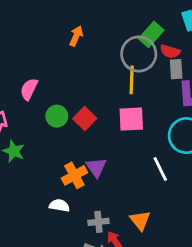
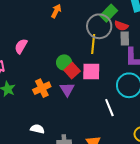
green circle: (57, 116) -> (64, 62), moved
red square: (85, 118) -> (72, 71), moved
purple triangle: (96, 167) -> (67, 89), moved
orange cross: (74, 175) -> (42, 88), moved

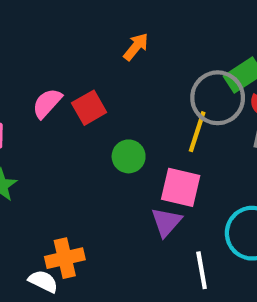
red square: (72, 71) -> (89, 108), moved
orange cross: (42, 88) -> (65, 258), moved
purple triangle: (67, 89) -> (166, 222), moved

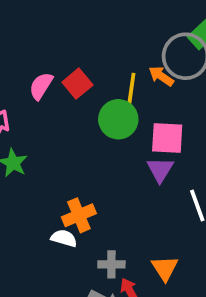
orange arrow: (136, 47) -> (161, 76), moved, turned -85
yellow line: (197, 132) -> (131, 91), moved
green circle: (129, 156) -> (118, 119), size x1.4

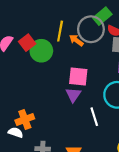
yellow line: (131, 91) -> (60, 31), moved
green circle: (118, 119) -> (41, 51), moved

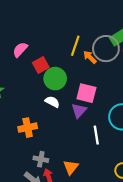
red square: (27, 43) -> (41, 65), moved
green circle: (41, 51) -> (55, 79), moved
white semicircle: (16, 133) -> (52, 102), moved

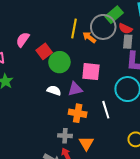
white semicircle: (52, 102) -> (54, 90), moved
purple triangle: (79, 110) -> (75, 89), moved, turned 42
orange cross: (28, 128) -> (78, 113), moved, turned 30
gray cross: (41, 159) -> (65, 136), moved

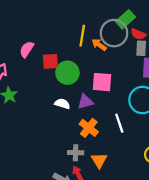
red square: (44, 51) -> (50, 61), turned 35
orange cross: (78, 113) -> (89, 128), turned 30

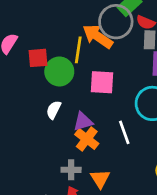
yellow line: (82, 36) -> (78, 50), moved
orange arrow: (99, 45) -> (98, 36), size x1.6
purple triangle: (85, 102) -> (83, 122), moved
white semicircle: (62, 104) -> (54, 110), turned -80

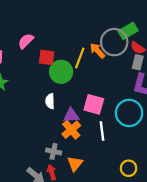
orange arrow: (98, 36) -> (97, 51), size x0.7
pink square: (102, 82) -> (94, 104), moved
white semicircle: (54, 110) -> (50, 101), turned -40

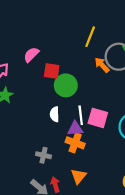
yellow line: (80, 58) -> (90, 37), moved
orange cross: (71, 130) -> (75, 143), turned -30
white line: (102, 131) -> (81, 115), moved
gray cross: (54, 151) -> (44, 155), moved

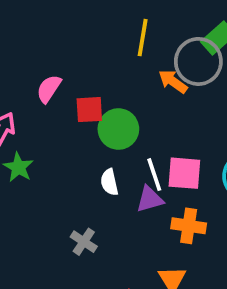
orange cross: (75, 143) -> (189, 226), moved
gray cross: (44, 155) -> (84, 242), moved, turned 32

